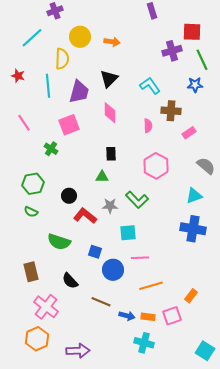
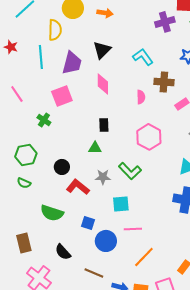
orange line: (151, 286) -> (144, 257), turned -30

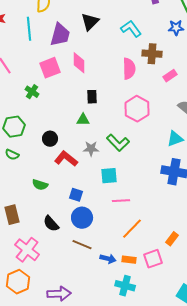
pink diamond: (103, 84) -> (79, 63), moved
pink semicircle: (141, 97) -> (129, 69), size x1.5
green semicircle: (52, 213) -> (40, 185), size x0.7
blue circle: (106, 241) -> (82, 218), moved

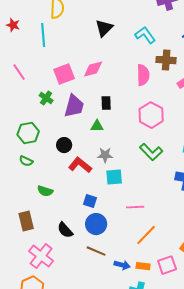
purple trapezoid: (60, 35) -> (74, 106), moved
pink diamond: (79, 63) -> (93, 69), turned 75
green L-shape: (118, 143) -> (151, 152), moved
cyan square: (109, 176) -> (114, 177), moved
green semicircle: (40, 185) -> (45, 191), moved

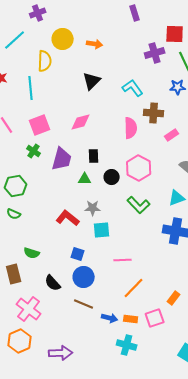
pink square: (64, 74) -> (40, 125), moved
black circle: (64, 145) -> (112, 177), moved
green semicircle: (45, 191) -> (32, 253), moved

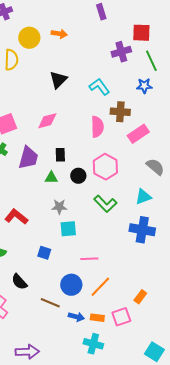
orange arrow: (95, 44) -> (59, 34), moved
pink rectangle: (172, 135) -> (138, 134), size x1.5
red L-shape: (68, 218) -> (16, 217), moved
blue circle: (84, 277) -> (71, 285), moved

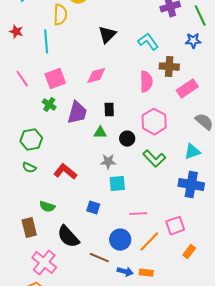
black circle: (78, 176) -> (127, 139), moved
black semicircle: (19, 282) -> (68, 237), size x1.4
pink square: (121, 317) -> (175, 226), moved

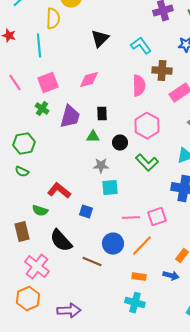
red L-shape: (65, 172) -> (59, 191), moved
pink square: (175, 226) -> (157, 217), moved
blue arrow: (125, 272) -> (171, 276), moved

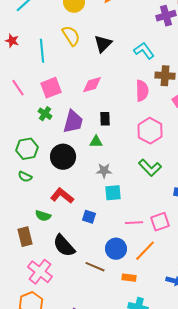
yellow semicircle: (53, 19) -> (71, 36), moved, turned -35
black circle: (120, 143) -> (63, 157), moved, size x1.6
orange rectangle: (139, 277) -> (129, 278), moved

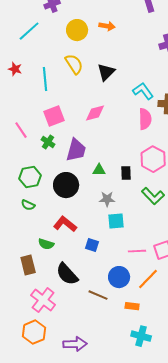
cyan L-shape: (144, 51) -> (143, 91), moved
pink line: (18, 88) -> (21, 130), moved
black rectangle: (105, 119) -> (126, 173), moved

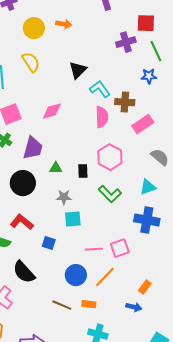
black triangle: (106, 72) -> (78, 70), moved
brown line: (98, 295) -> (62, 305), moved

